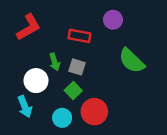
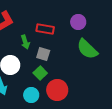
purple circle: (113, 20) -> (78, 22), moved
green arrow: (55, 62) -> (25, 42), moved

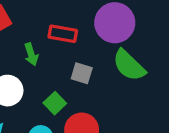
purple circle: (78, 22) -> (115, 23), size x1.6
gray square: (43, 54) -> (82, 73), moved

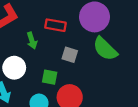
green square: (55, 103) -> (50, 77), turned -35

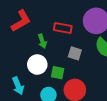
white circle: (14, 68) -> (37, 65), moved

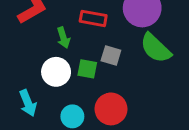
green square: (58, 73) -> (87, 69), moved

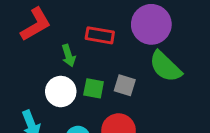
gray square: (111, 55) -> (125, 85), moved

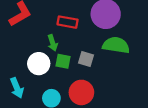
green arrow: (69, 56) -> (53, 43), moved
green semicircle: (165, 67) -> (116, 45), turned 145

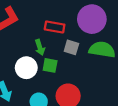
gray square: (86, 59) -> (71, 47), moved

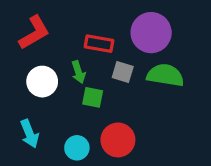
white circle: (26, 68) -> (42, 82), moved

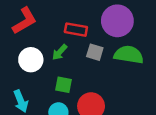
green arrow: (78, 72) -> (60, 52), turned 60
green square: (93, 97) -> (63, 85), moved

